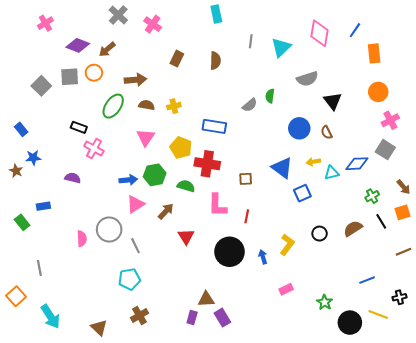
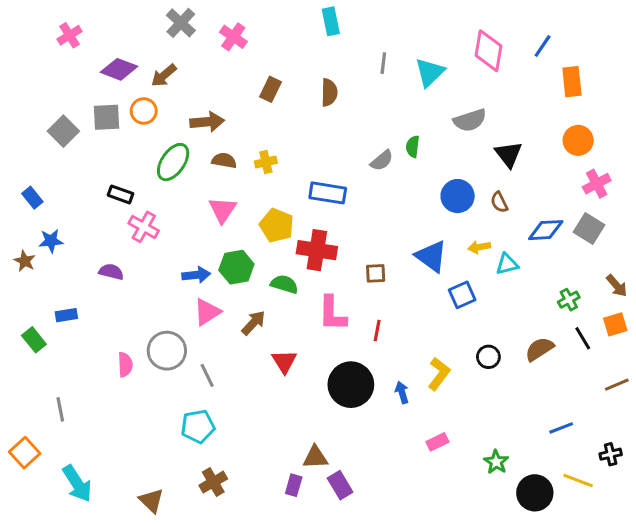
blue diamond: (357, 164) -> (546, 230), moved

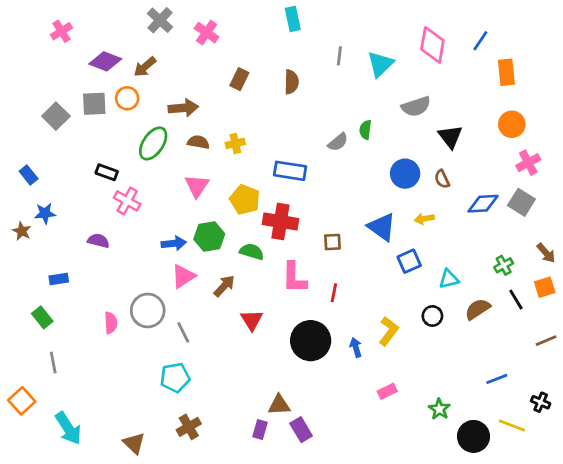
cyan triangle: (507, 264) -> (449, 279), moved
green rectangle: (34, 340) -> (42, 317), moved
black cross: (611, 454) -> (541, 402), turned 36

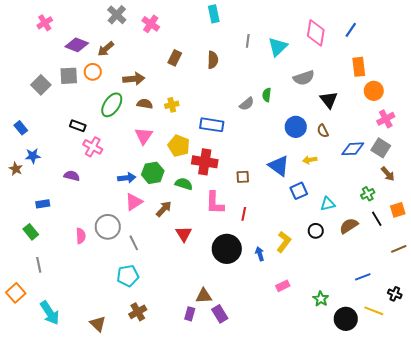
orange rectangle: (506, 72) -> (359, 67), moved
brown arrow: (546, 253) -> (388, 174), moved

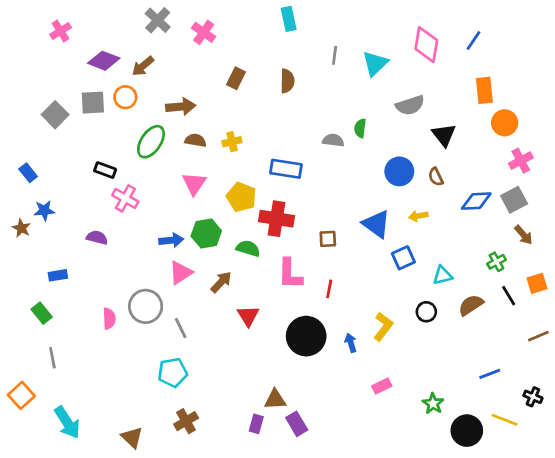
gray semicircle: (247, 104) -> (333, 140), turned -133
gray square: (381, 148) -> (514, 200), turned 30

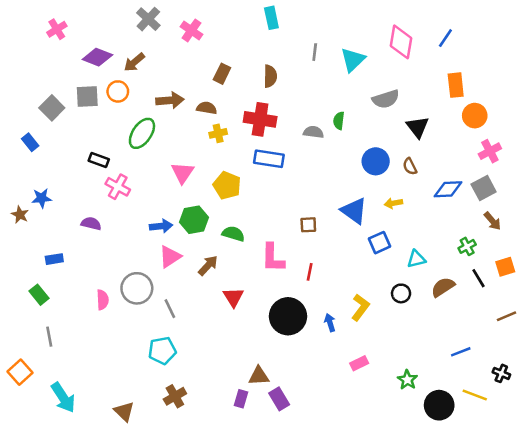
brown semicircle: (195, 140) -> (207, 108), moved
blue rectangle: (28, 173) -> (30, 142), moved
red cross: (276, 219) -> (260, 119), moved

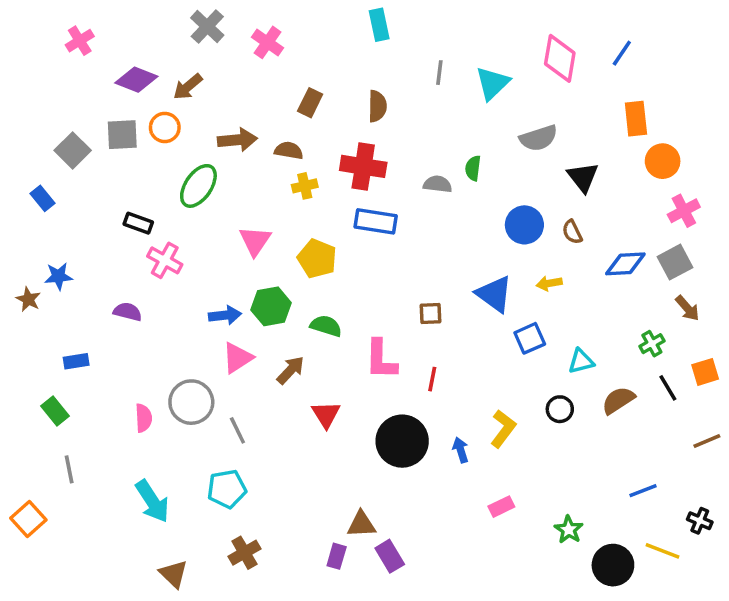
cyan arrow: (63, 398) -> (152, 501), moved

